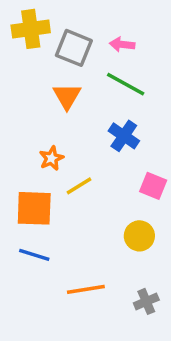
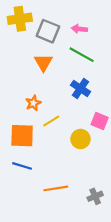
yellow circle: (139, 236) -> (80, 139), moved

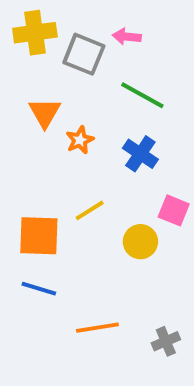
pink arrow: (79, 29) -> (127, 37), moved
orange triangle: (43, 63) -> (45, 113), moved
orange star: (33, 103) -> (80, 140), moved

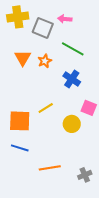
orange star: (80, 140) -> (45, 61), moved

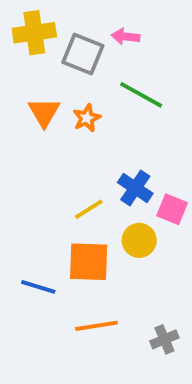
blue cross: (72, 79) -> (135, 188), moved
orange square: (20, 121) -> (89, 262), moved

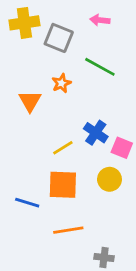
pink arrow: (126, 37) -> (100, 20), moved
orange triangle: (44, 112) -> (30, 101), moved
yellow circle: (139, 240) -> (109, 179), moved
gray cross: (164, 339) -> (104, 257), moved, turned 30

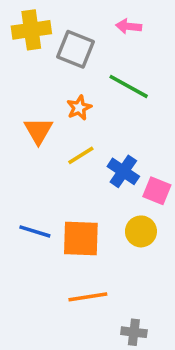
yellow line: (63, 148) -> (81, 155), moved
blue line: (27, 203) -> (35, 231), moved

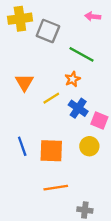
pink arrow: (129, 26) -> (93, 16), moved
orange star: (79, 108) -> (73, 79), moved
blue line: (35, 231) -> (22, 146), turned 54

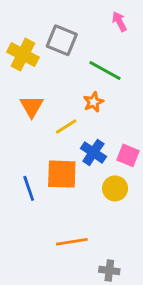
pink arrow: (93, 16) -> (119, 21), turned 56
yellow cross: (20, 19) -> (23, 55), moved, turned 35
blue cross: (78, 108) -> (93, 152), moved
orange square: (51, 151) -> (62, 174), moved

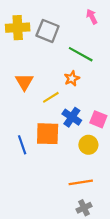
yellow cross: (23, 55) -> (18, 28), moved, turned -30
orange line: (72, 242) -> (81, 182), moved
gray cross: (109, 270) -> (84, 208), turned -32

